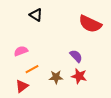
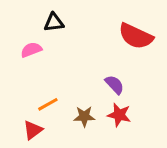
black triangle: (36, 15) -> (54, 23), turned -40
pink semicircle: (21, 51) -> (31, 50), moved

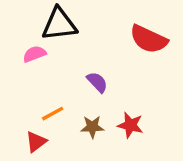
black triangle: (54, 23) -> (59, 24), size x1.6
purple semicircle: (115, 85) -> (97, 82), moved

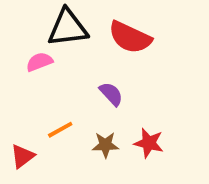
red semicircle: (149, 39) -> (130, 37), moved
red triangle: (36, 142) -> (22, 156), moved

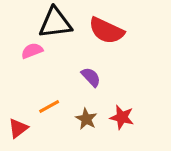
brown star: (105, 145) -> (86, 119), turned 30

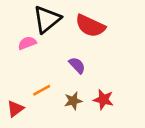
black triangle: (55, 23) -> (47, 19), turned -32
brown star: (86, 119) -> (73, 101), turned 30

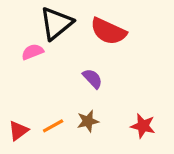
orange line: (42, 90) -> (53, 126), moved
red star: (103, 99) -> (143, 126), moved

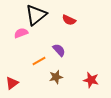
red semicircle: (108, 31) -> (69, 20), size x0.6
orange line: (53, 126) -> (39, 61), moved

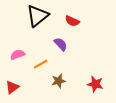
pink semicircle: (21, 33) -> (18, 55), moved
purple semicircle: (59, 50) -> (61, 44), moved

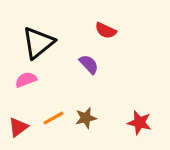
black triangle: (37, 16) -> (38, 43), moved
orange line: (41, 64) -> (54, 118), moved

